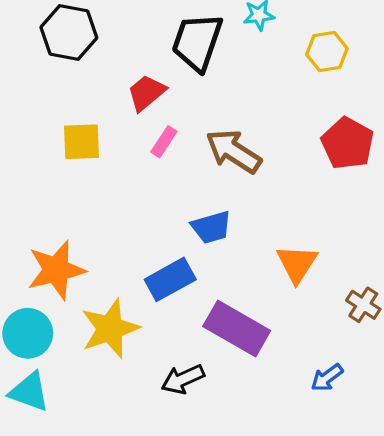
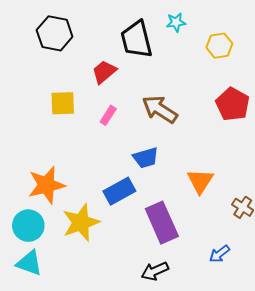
black trapezoid: (197, 42) -> (137, 39), turned -33
pink rectangle: (164, 142) -> (108, 115), moved
purple rectangle: (237, 329) -> (162, 223), turned 36
black arrow: (183, 379) -> (155, 271), moved

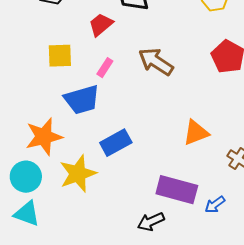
blue trapezoid: (146, 158) -> (82, 100), moved, size x1.4
orange triangle: (200, 181) -> (196, 133), turned 36
purple rectangle: (162, 223) -> (177, 190), moved, turned -51

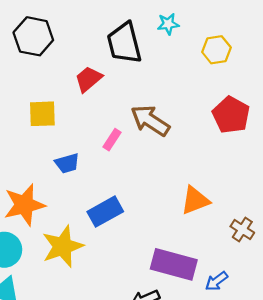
pink rectangle: (105, 68) -> (112, 140), moved
blue trapezoid: (82, 100) -> (67, 163), size x0.6

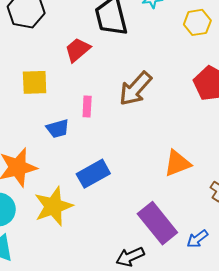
brown arrow: (150, 121) -> (135, 89), turned -81
pink rectangle: (112, 140) -> (87, 107), moved, turned -30
purple rectangle: (174, 264) -> (157, 223), turned 36

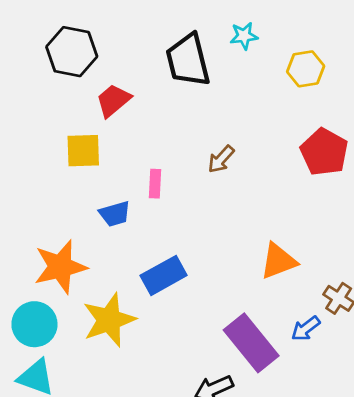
red trapezoid: (78, 50) -> (113, 100), moved
brown arrow: (135, 89) -> (221, 159), size x0.6
blue arrow: (197, 239) -> (306, 329), moved

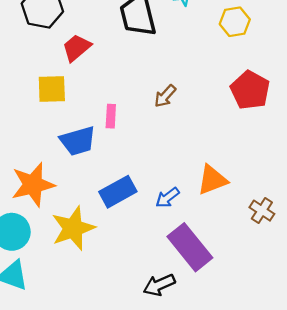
blue trapezoid: (115, 214) -> (78, 141), size x1.4
blue arrow: (306, 329) -> (167, 198), moved

